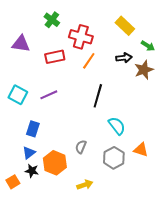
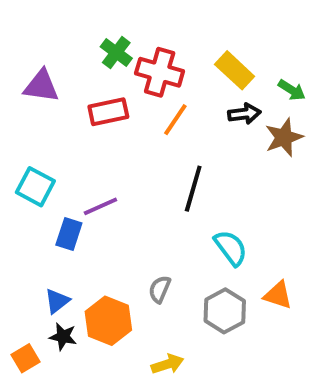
green cross: (52, 20) -> (116, 53), moved
yellow rectangle: (125, 26) -> (235, 70), moved
purple line: (49, 95) -> (100, 206), moved
blue rectangle: (33, 129) -> (69, 234), moved

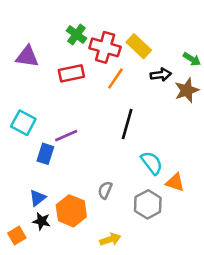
yellow rectangle: (235, 70) -> (139, 46), moved
orange triangle: (278, 295) -> (175, 182), moved

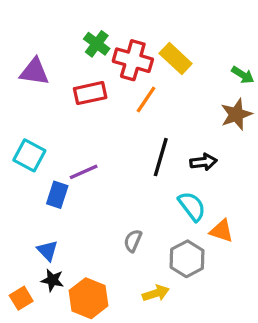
black arrow: (161, 75) -> (203, 162), moved
blue triangle: (38, 198) -> (47, 251), turned -36
orange hexagon: (71, 211) -> (89, 298), moved
yellow arrow: (110, 239) -> (156, 293), moved

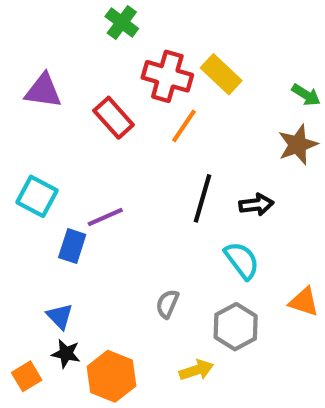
green cross: (97, 44) -> (122, 23), moved
red rectangle: (90, 93) -> (114, 118), turned 60
orange triangle: (221, 231) -> (304, 302), moved

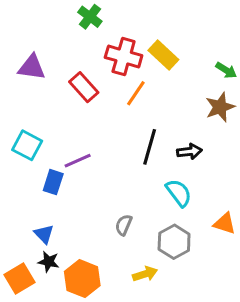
orange square: (27, 376) -> (19, 279), size x1.4

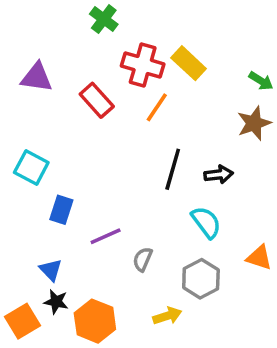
purple line: (78, 161) -> (106, 236), moved

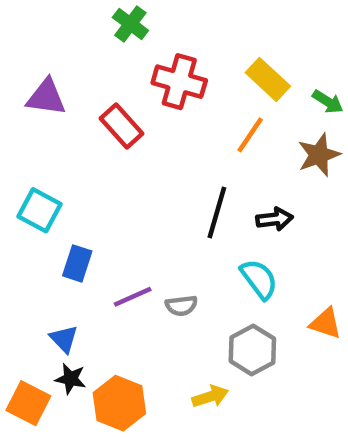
yellow rectangle: (189, 63) -> (268, 79), moved
orange line: (157, 107) -> (250, 135), moved
gray semicircle: (143, 259) -> (181, 306), moved, turned -120
orange square: (23, 321) -> (28, 403), turned -32

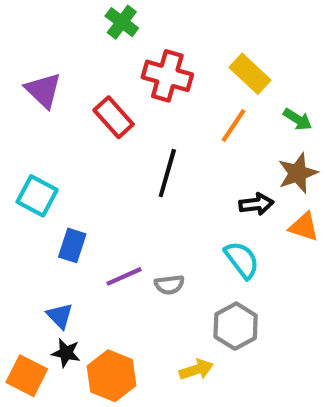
purple triangle: (46, 97) -> (43, 90), turned 36
green arrow: (328, 102) -> (298, 119), moved
brown star: (319, 155) -> (298, 173), moved
black line: (217, 212) -> (167, 173), moved
orange triangle: (326, 323) -> (304, 227), moved

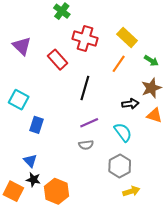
purple line: (124, 276) -> (89, 123), moved
yellow arrow: (196, 370) -> (131, 191), moved

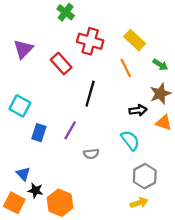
purple triangle: (22, 46) -> (23, 49), turned 30
orange line: (119, 64) -> (126, 68), turned -60
purple line: (89, 123) -> (70, 130), moved, turned -36
blue triangle: (30, 161) -> (23, 174), moved
gray hexagon: (120, 166) -> (145, 176), moved

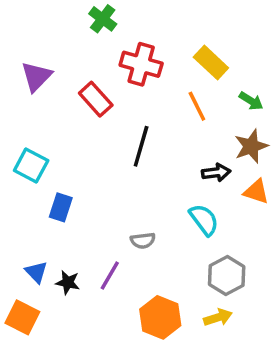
purple line: (70, 130) -> (110, 276), moved
black star: (36, 191) -> (68, 282), moved
orange hexagon: (60, 203) -> (160, 317), moved

